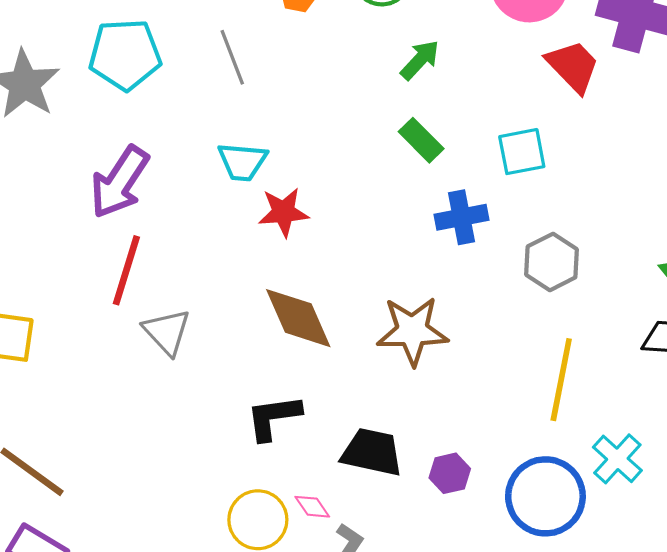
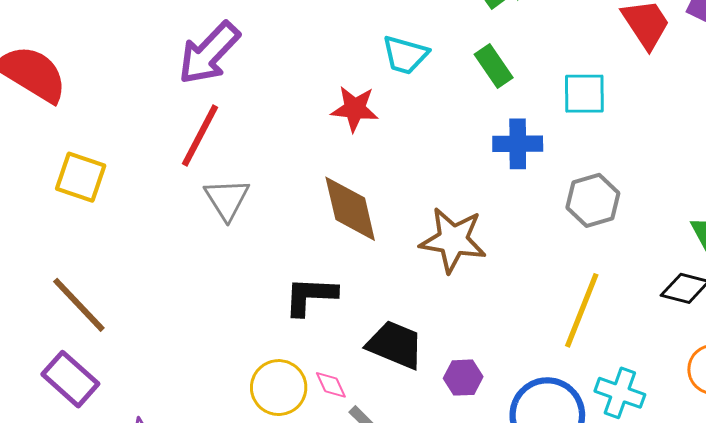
cyan trapezoid: (242, 162) -> (405, 55), moved
cyan cross: (617, 459) -> (620, 393), turned -33

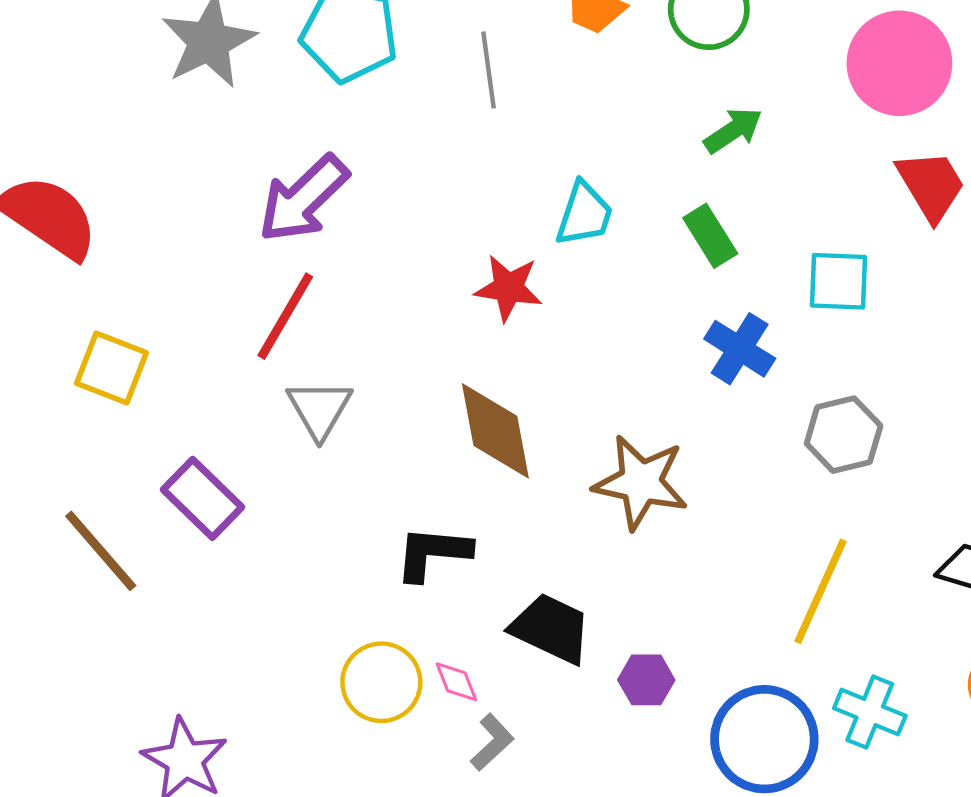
cyan trapezoid: (405, 55) -> (584, 214), turned -90
blue cross: (518, 144) -> (740, 349), turned 30
purple rectangle: (70, 379) -> (203, 498), moved

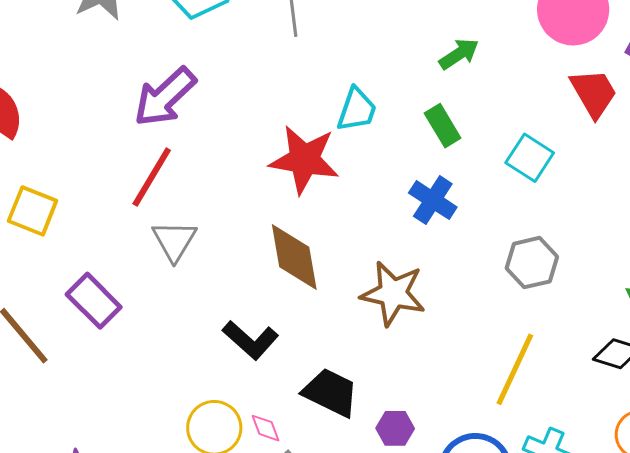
cyan square: (838, 281) -> (530, 158), turned 30
red star: (508, 288) -> (304, 160), size x1.5
blue cross: (740, 349) -> (433, 200), moved
black L-shape: (433, 553) -> (250, 340), turned -144

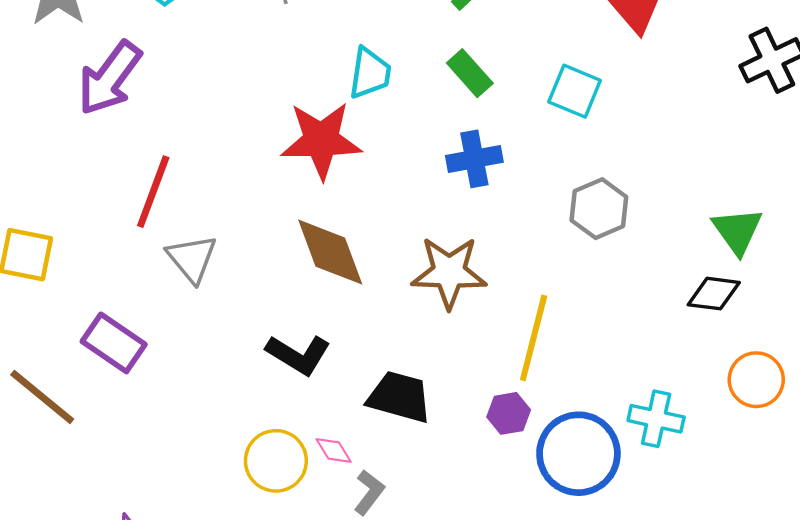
purple arrow: (165, 97) -> (110, 78), moved
blue cross: (433, 200) -> (474, 159), turned -33
yellow line: (515, 369) -> (534, 338), moved
purple hexagon: (395, 428) -> (509, 413), moved

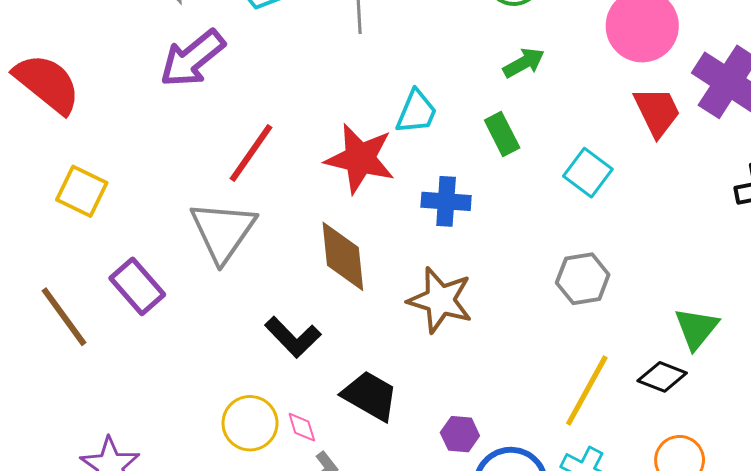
blue cross: (474, 159) -> (446, 201), moved
red line: (153, 192) -> (251, 153), moved
gray triangle: (192, 259) -> (223, 231), size x1.5
yellow line: (534, 338) -> (587, 390), moved

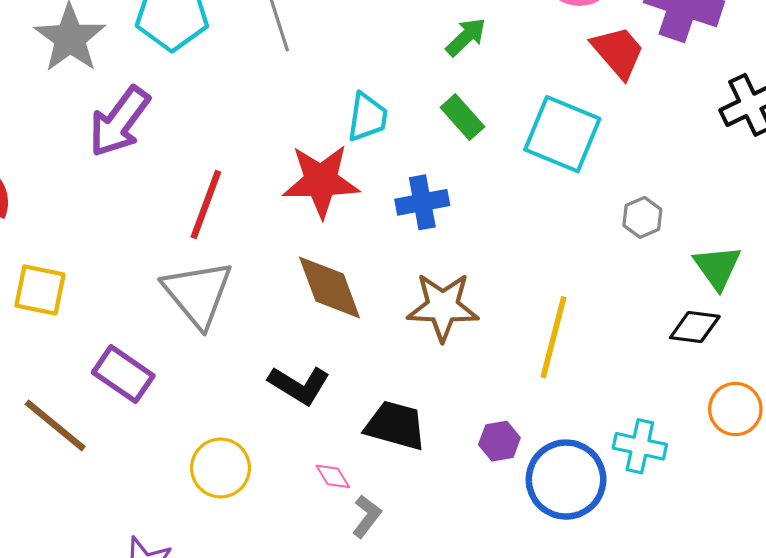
cyan square: (588, 173) -> (562, 134), size x1.5
gray hexagon: (583, 279) -> (642, 217), moved, size x0.7
yellow line: (587, 390) -> (553, 337), moved
yellow circle: (250, 423) -> (221, 468), moved

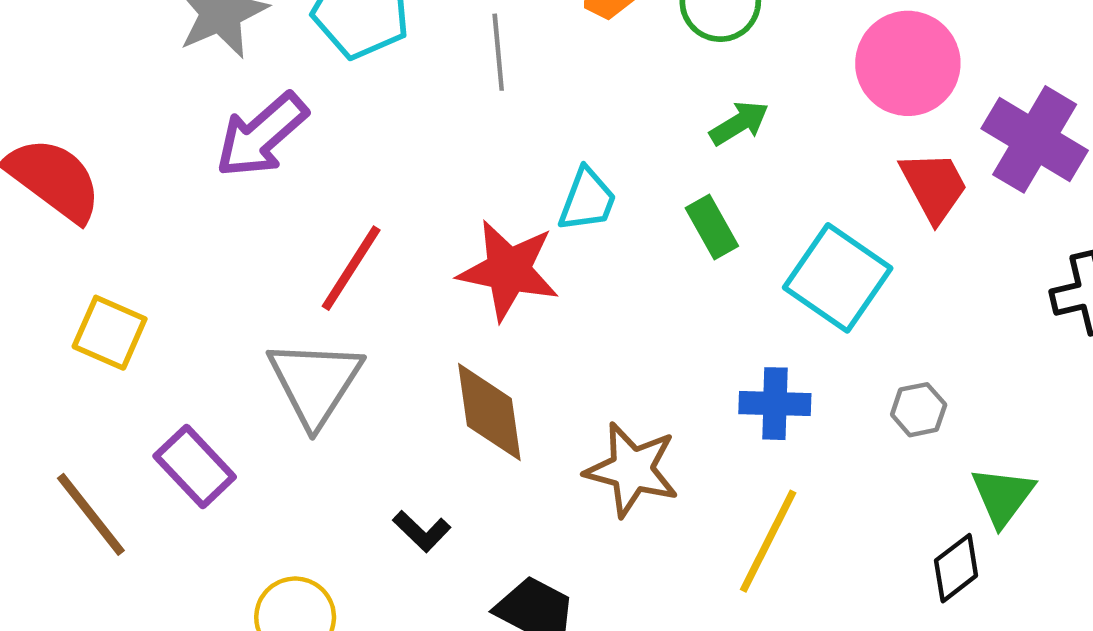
blue cross: (422, 202) -> (775, 404), moved
black diamond: (695, 327) -> (956, 568), turned -57
black L-shape: (299, 385) -> (422, 531), size x0.7

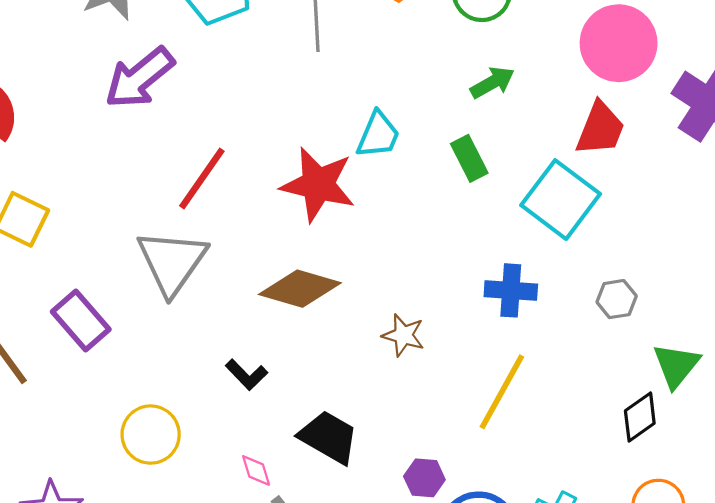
red trapezoid: (934, 186) -> (600, 129), moved, turned 48
brown diamond: (489, 412) -> (300, 289), turned -68
brown star: (632, 470) -> (403, 335), size x0.6

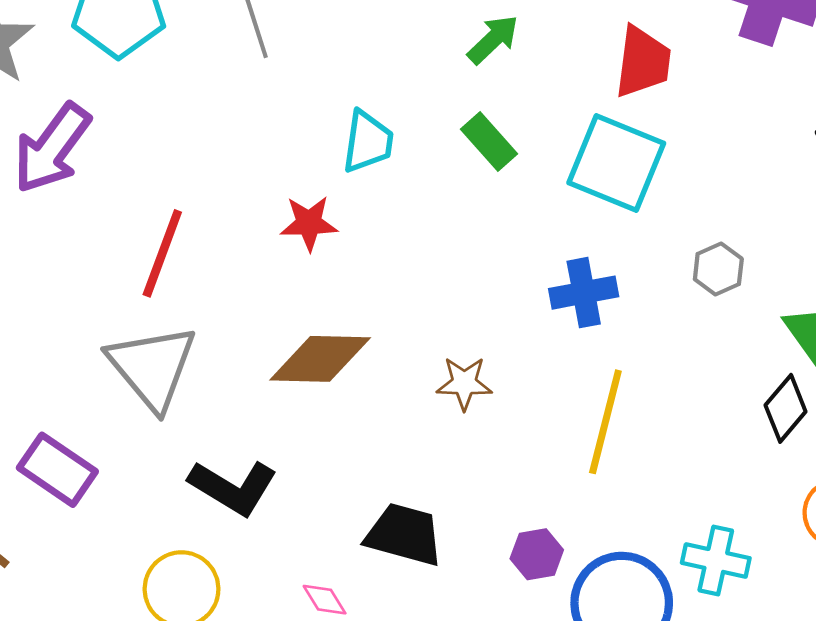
red star: (318, 185) -> (309, 223), size x0.6
black L-shape: (246, 375) -> (233, 487), moved, size x1.6

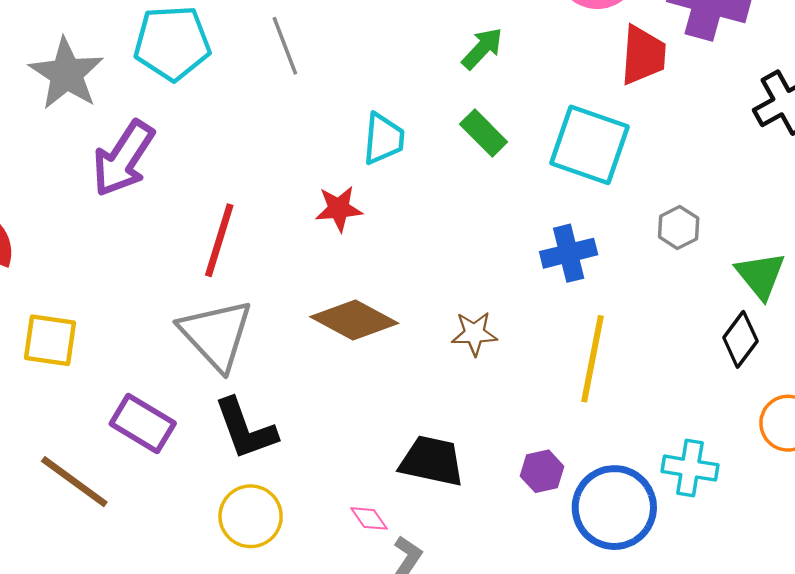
red trapezoid: (643, 62) -> (643, 55), moved
brown diamond: (320, 359) -> (354, 320), turned 30
black L-shape: (233, 487) -> (245, 429), moved, turned 42

